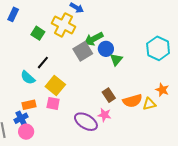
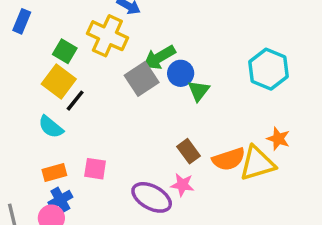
yellow square: (55, 85) -> (59, 82), moved
yellow triangle: (149, 104) -> (257, 163), size x1.6
blue cross: (21, 118) -> (60, 200), moved

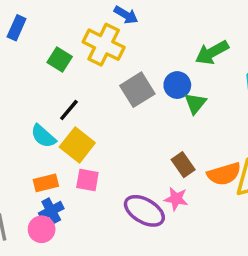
green arrow: (159, 57) -> (212, 52), moved
yellow square: (59, 82) -> (77, 145), moved

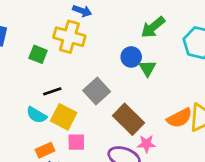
gray square: (137, 90) -> (97, 91), moved
black line: (69, 110) -> (52, 91), turned 42
brown rectangle: (183, 165) -> (129, 119), moved, size x1.6

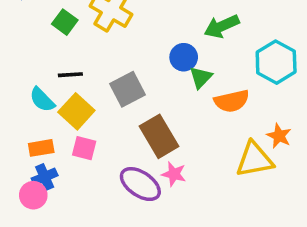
orange semicircle: (179, 118) -> (232, 101), moved

